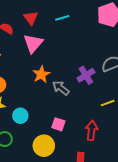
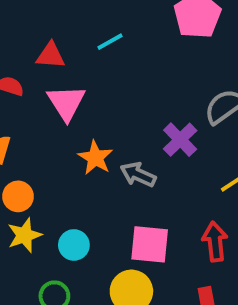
red triangle: (31, 18) -> (51, 55), turned -35
pink square: (58, 124) -> (150, 244), size x1.5

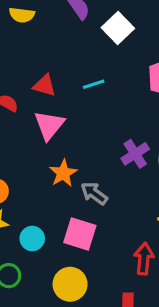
purple cross: (180, 140) -> (135, 154), moved
pink square: (150, 244) -> (80, 234), moved

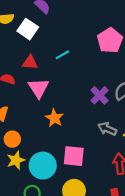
white square: (118, 28) -> (28, 29), moved
gray arrow: (94, 193) -> (107, 129), moved
cyan circle: (32, 238) -> (43, 166), size x1.6

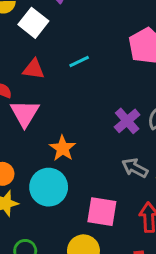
pink triangle: (39, 88) -> (25, 113), moved
pink square: (74, 156) -> (102, 212), moved
cyan circle: (43, 166) -> (49, 187), moved

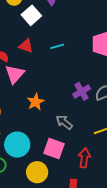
gray arrow: (135, 168) -> (64, 122), moved
cyan circle: (49, 187) -> (17, 145), moved

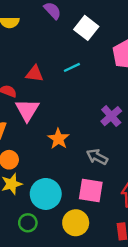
white square: (31, 15) -> (86, 28), moved

